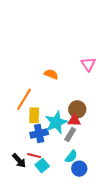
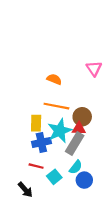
orange line: (24, 99) -> (56, 106), moved, turned 70
gray rectangle: (70, 134) -> (75, 144), size x1.5
black arrow: (19, 161) -> (25, 190), moved
cyan square: (42, 166) -> (54, 177), moved

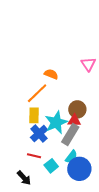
orange line: (56, 106) -> (37, 93), moved, turned -55
blue cross: (41, 143) -> (39, 134), turned -30
blue circle: (84, 180) -> (79, 169), size x1.5

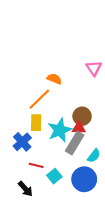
blue cross: (39, 134) -> (22, 142), moved
cyan semicircle: (71, 157) -> (94, 156), moved

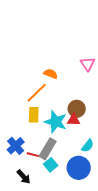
cyan star: (60, 130) -> (56, 122), turned -30
blue cross: (22, 142) -> (16, 146), moved
gray rectangle: (75, 143) -> (48, 149), moved

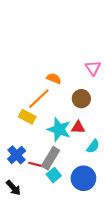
brown circle: (77, 109) -> (81, 99), moved
yellow rectangle: (34, 115) -> (27, 117), moved, turned -63
cyan semicircle: (88, 146) -> (93, 146), moved
black arrow: (24, 177) -> (13, 188), moved

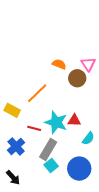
orange semicircle: (54, 78) -> (59, 64), moved
brown circle: (81, 99) -> (77, 78), moved
yellow rectangle: (27, 117) -> (12, 110), moved
red line: (36, 164) -> (34, 128), moved

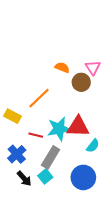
red triangle: (74, 120) -> (78, 127), size x1.6
cyan star: (56, 122) -> (59, 129), turned -30
cyan square: (51, 166) -> (45, 176), moved
black arrow: (13, 178) -> (24, 179), moved

